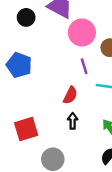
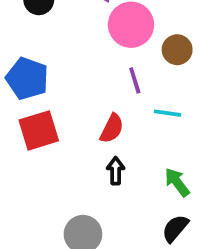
red square: (26, 129) -> (39, 130), moved

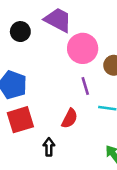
black arrow: (116, 171) -> (49, 147), moved

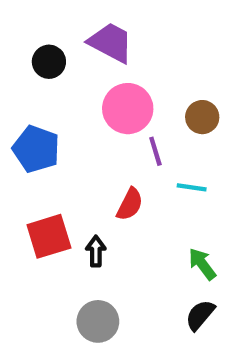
pink circle: (83, 48) -> (128, 109), moved
red square: (20, 120) -> (49, 236), moved

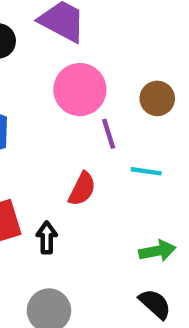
green arrow: (202, 264) -> (157, 251), turned 116
black semicircle: (200, 315) -> (155, 304), turned 92

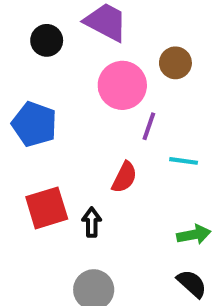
brown circle: (157, 98) -> (175, 63), moved
purple line: (109, 134) -> (149, 126), turned 36

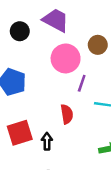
red semicircle: (124, 177) -> (67, 114), turned -36

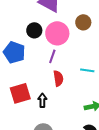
black circle: (20, 31) -> (34, 30), moved
purple line: (82, 83) -> (52, 56), moved

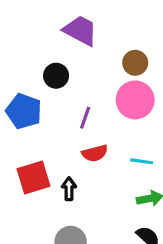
pink circle: (57, 33) -> (135, 100), moved
cyan line: (87, 70) -> (142, 161), moved
red semicircle: (58, 78) -> (95, 153), turned 84

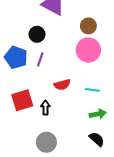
purple line: (85, 118) -> (40, 59), moved

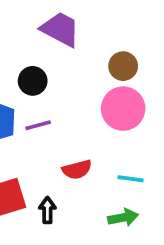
purple line: (40, 59) -> (38, 125), turned 56
green arrow: (98, 114) -> (123, 218), moved

